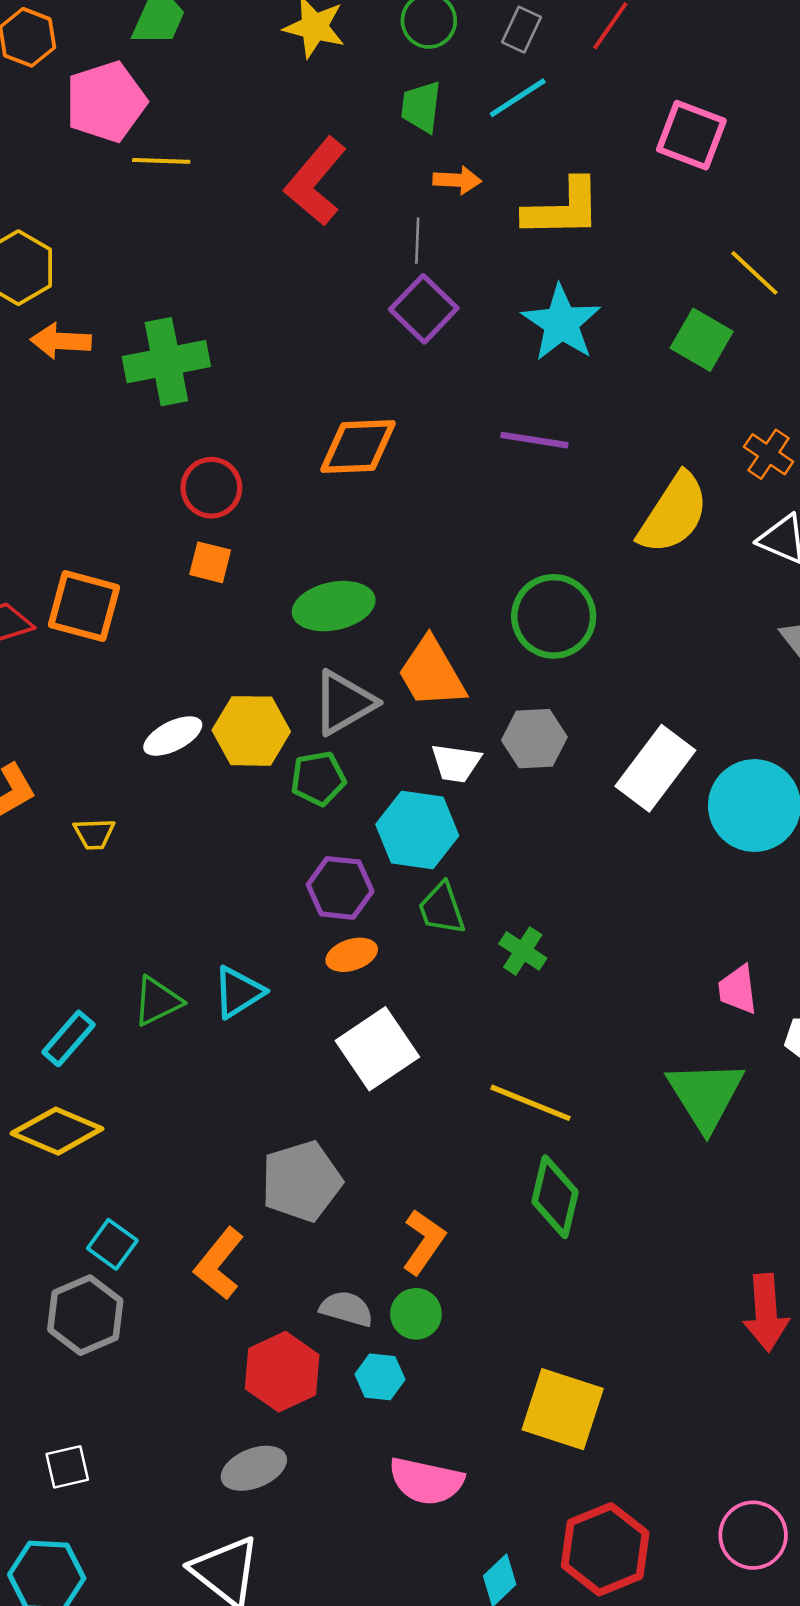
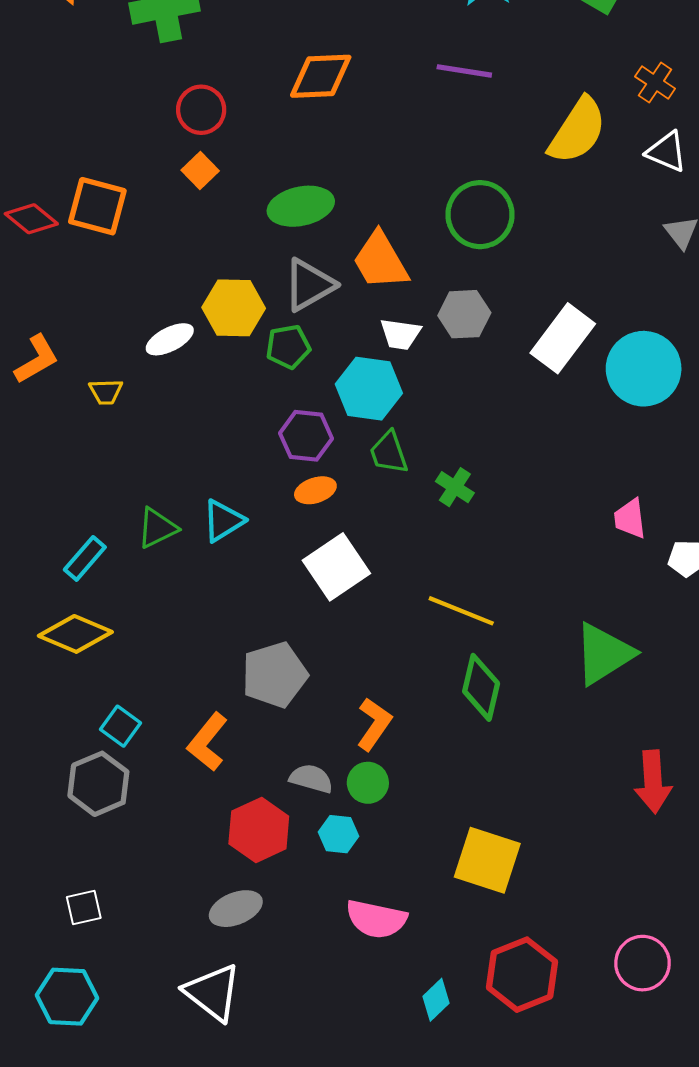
orange square: (210, 562) -> (200, 171), turned 32
white ellipse: (173, 736) -> (170, 339), moved
green triangle: (706, 1095) -> (604, 654), moved, turned 30

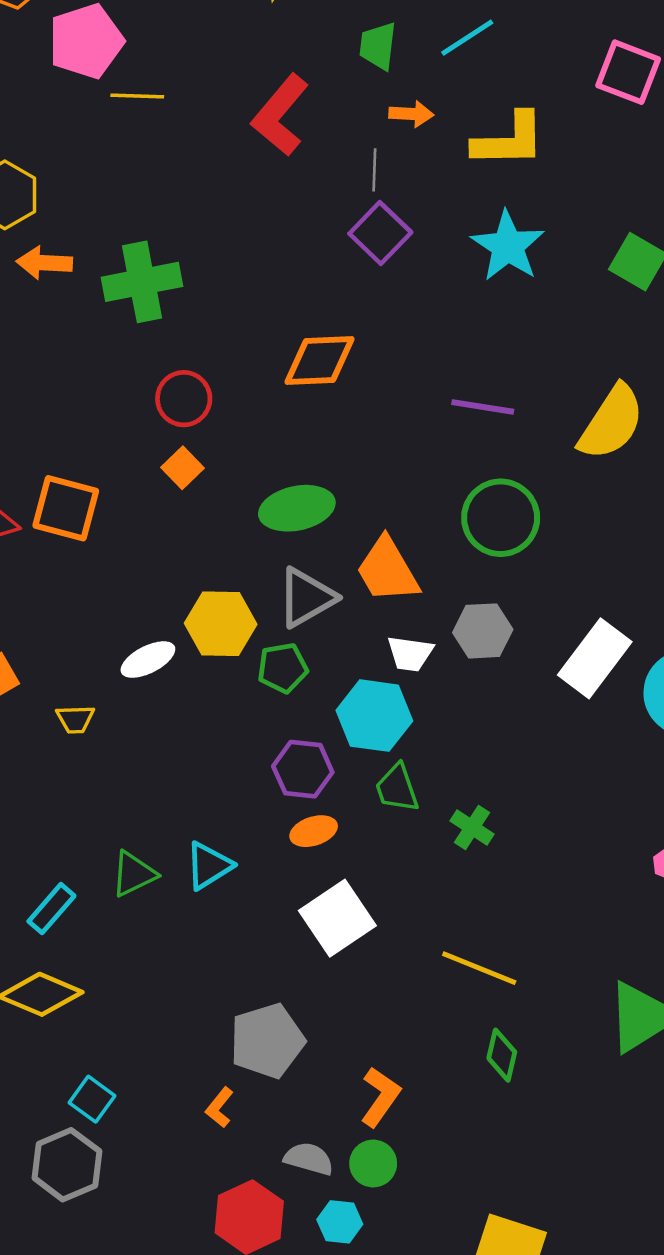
purple line: (464, 71) -> (483, 407), moved
green diamond: (481, 687) -> (502, 1055), size x0.7
orange L-shape: (207, 742) -> (219, 1108), moved, size x0.6

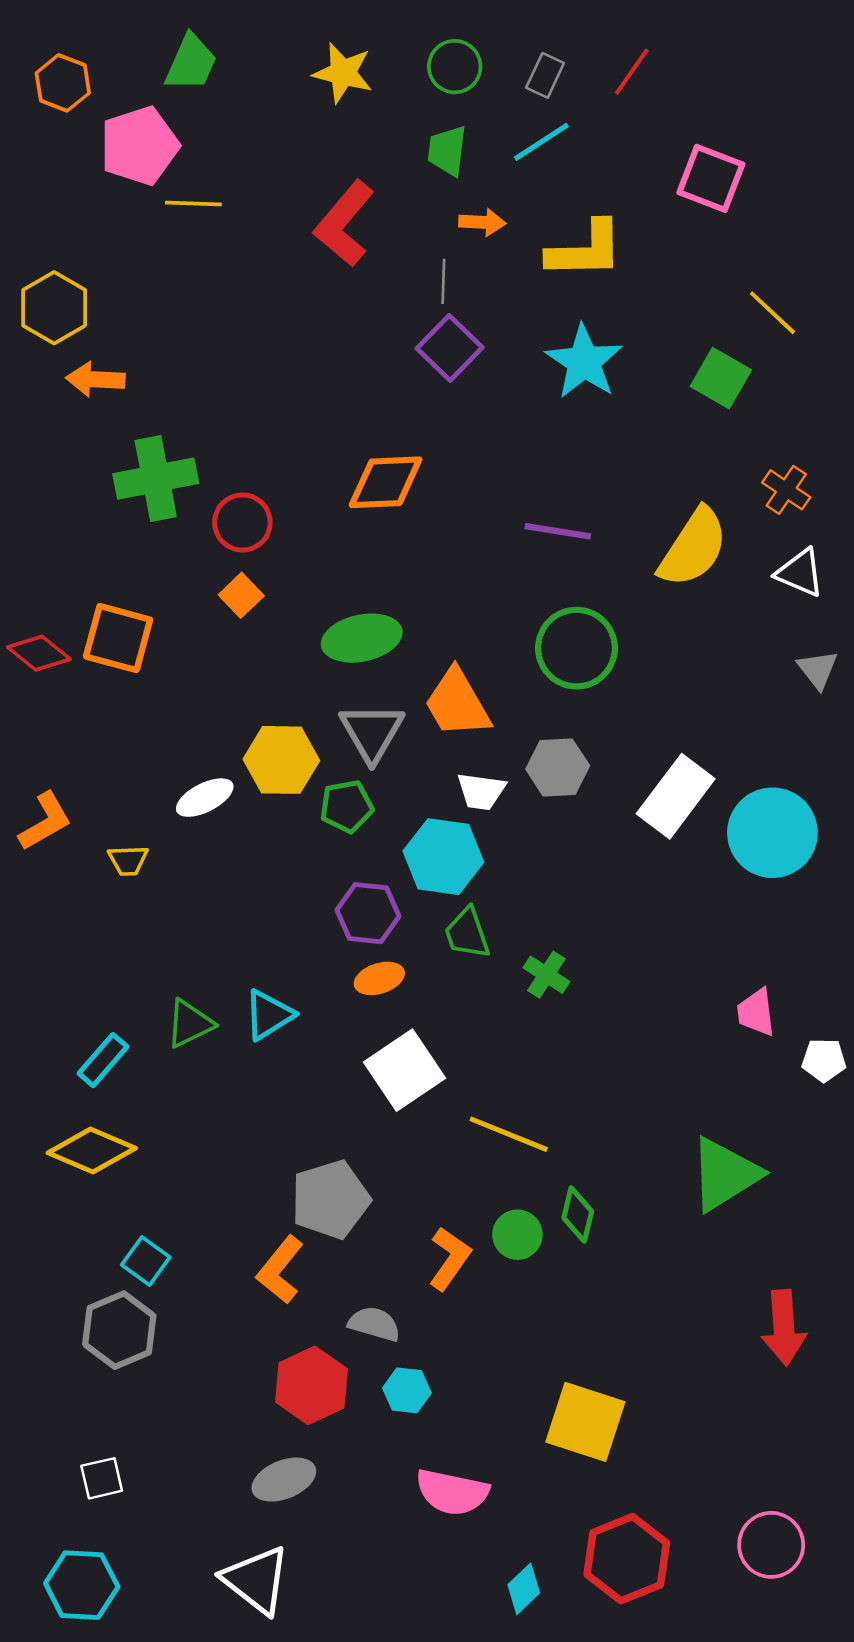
green cross: (142, 282) -> (156, 479), moved
gray triangle: (306, 598) -> (372, 732), turned -30
yellow line: (479, 968) -> (509, 1134), moved
orange L-shape: (219, 1108) -> (280, 1270), size x1.6
green circle: (373, 1163) -> (517, 1235), moved

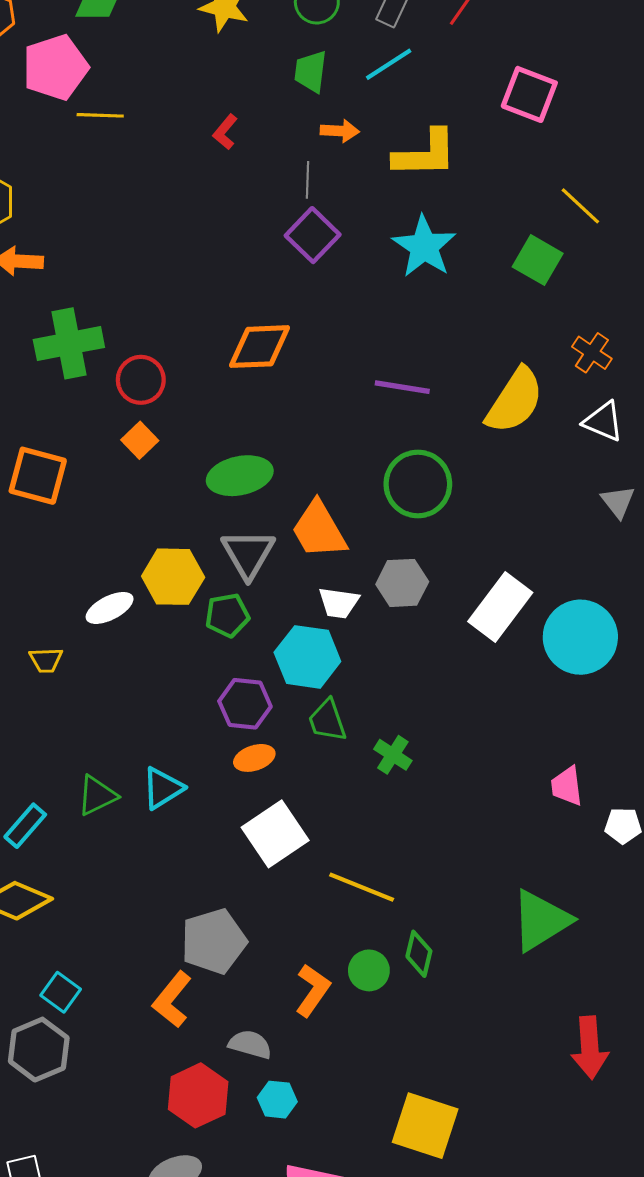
red L-shape: (344, 224) -> (225, 132), size x0.5

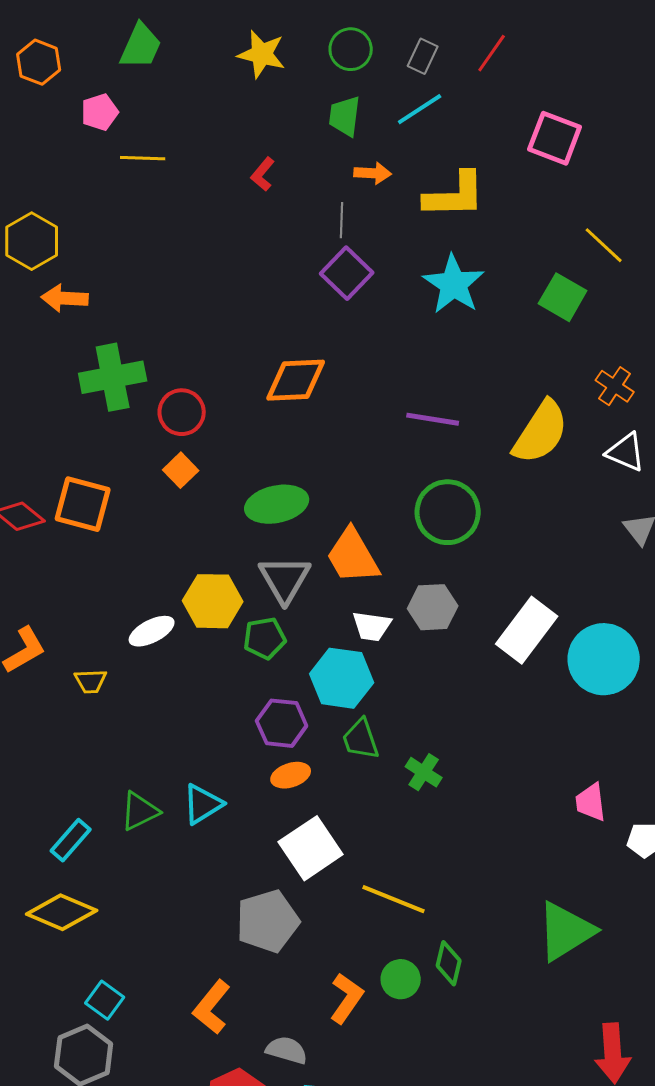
pink pentagon: (55, 67) -> (100, 112), size x0.6
gray pentagon: (214, 941) -> (268, 921), moved

